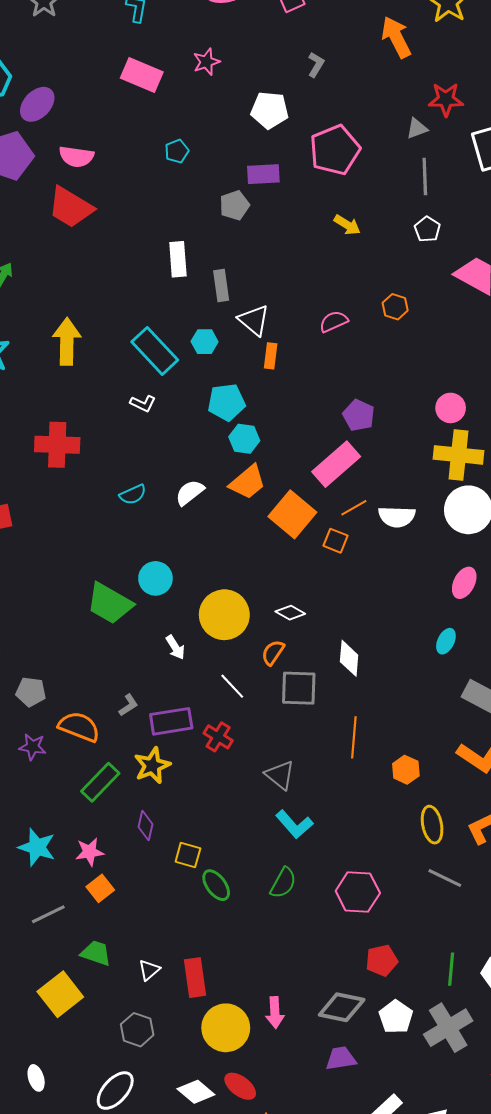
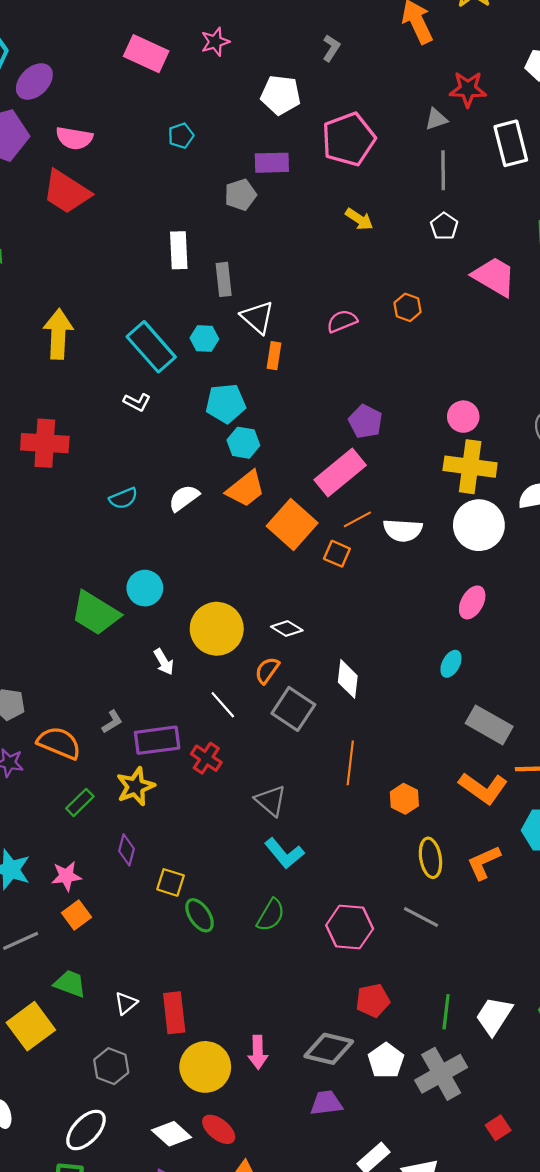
gray square: (299, 688) -> (293, 709), turned 30
green rectangle: (100, 782) -> (80, 802), size x0.7
gray line: (445, 878) -> (421, 917), moved

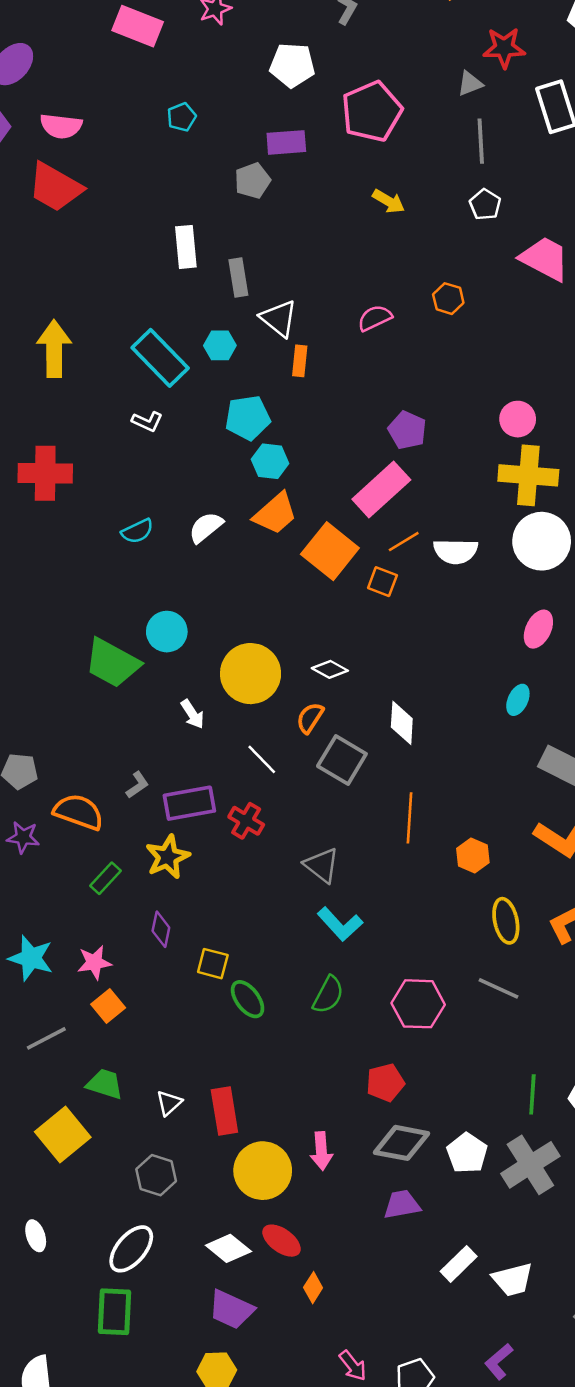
red pentagon: (373, 1000) -> (385, 1083), moved

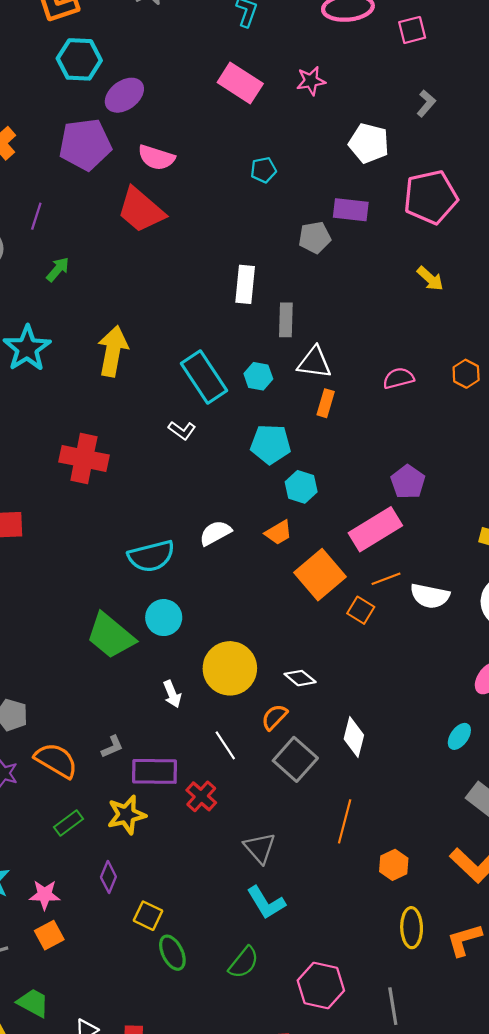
white triangle: (279, 318) -> (314, 362), turned -42
cyan hexagon: (270, 461) -> (301, 487), moved
orange trapezoid: (275, 514) -> (278, 533), size x0.7
cyan semicircle: (137, 531) -> (151, 556), moved, size x1.6
gray line: (498, 988) -> (393, 1006), moved, turned 45

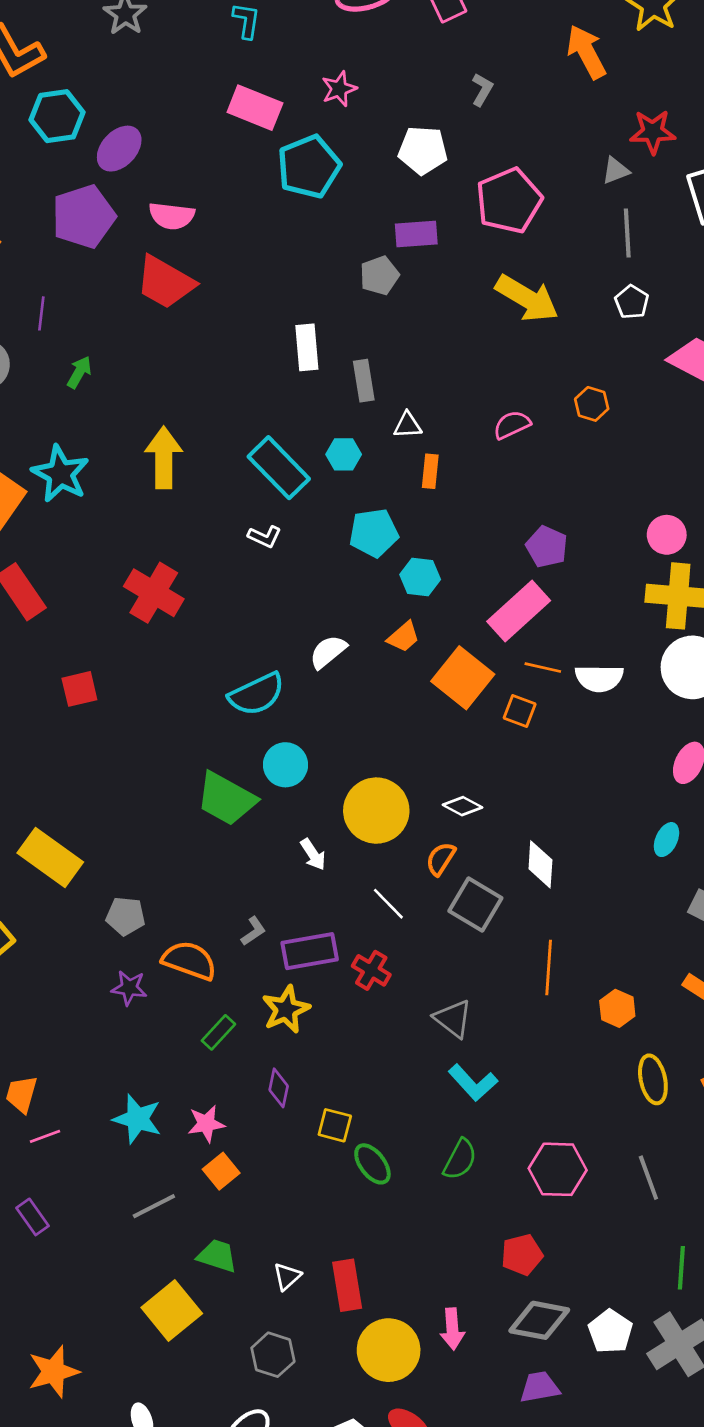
cyan pentagon: (263, 170) -> (309, 167), moved, size x2.0
yellow arrow: (430, 279) -> (527, 298), size x1.8
white triangle: (314, 362) -> (408, 425), size x0.7
red cross: (84, 458) -> (154, 593), turned 30
orange line: (386, 579) -> (543, 668), turned 44

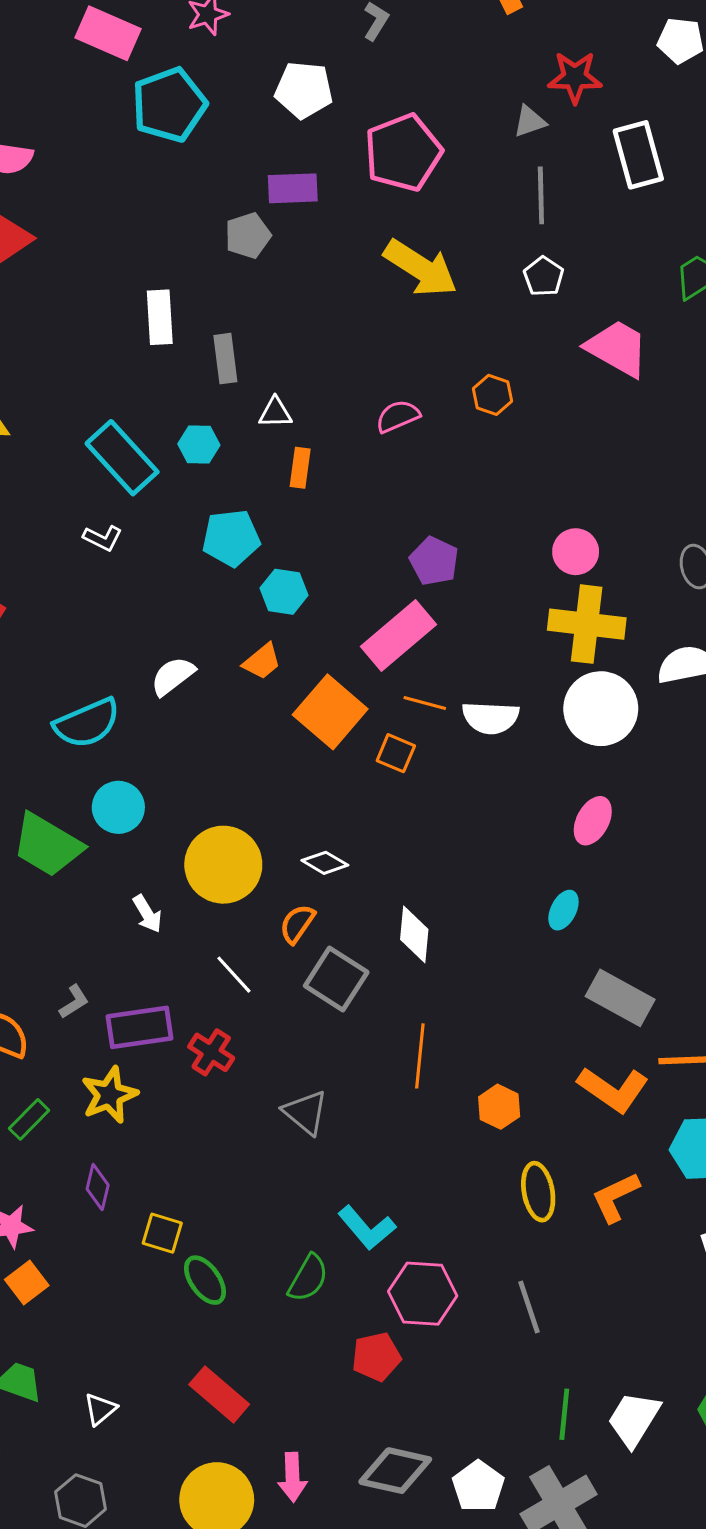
cyan L-shape: (473, 1083) -> (367, 1228), moved
red pentagon: (522, 1255) -> (376, 1357), moved
red rectangle: (347, 1285) -> (219, 1394), moved, turned -42

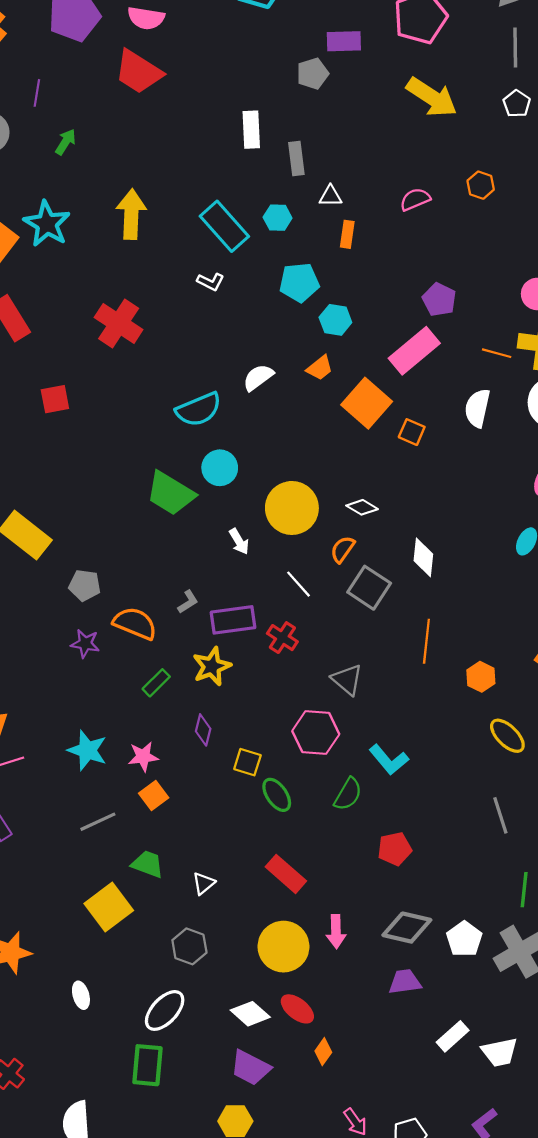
orange line: (425, 703) -> (497, 353), moved
white semicircle: (491, 718) -> (477, 408), turned 99
yellow ellipse: (538, 1192) -> (507, 736), turned -36
pink hexagon: (423, 1294) -> (316, 733), moved

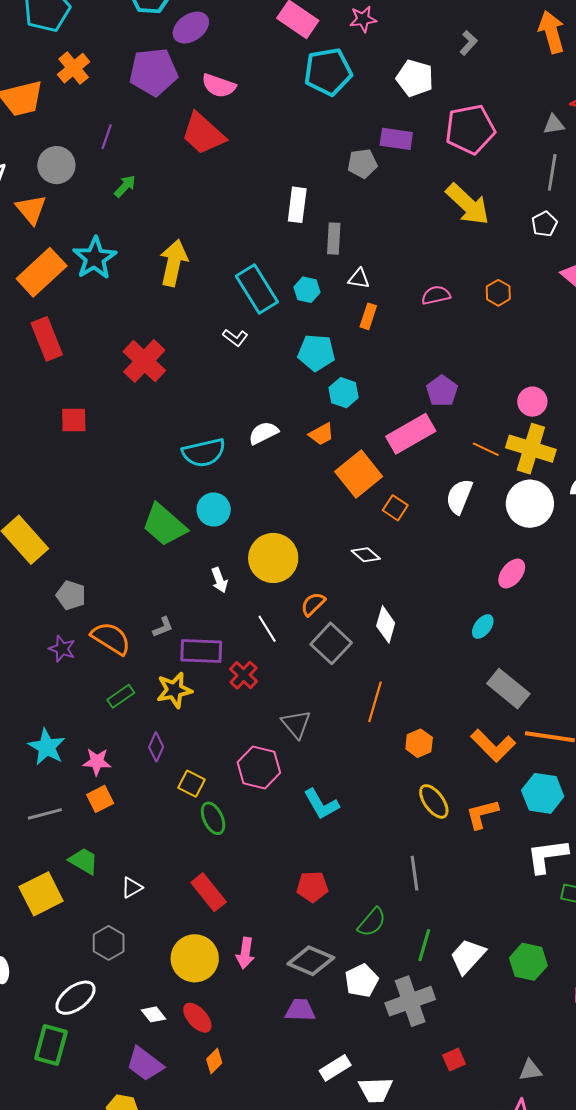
white diamond: (362, 507) -> (366, 555), moved
green semicircle: (348, 794) -> (372, 922), moved
white diamond: (250, 1014) -> (153, 1014), size x0.7

